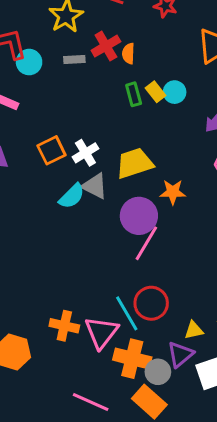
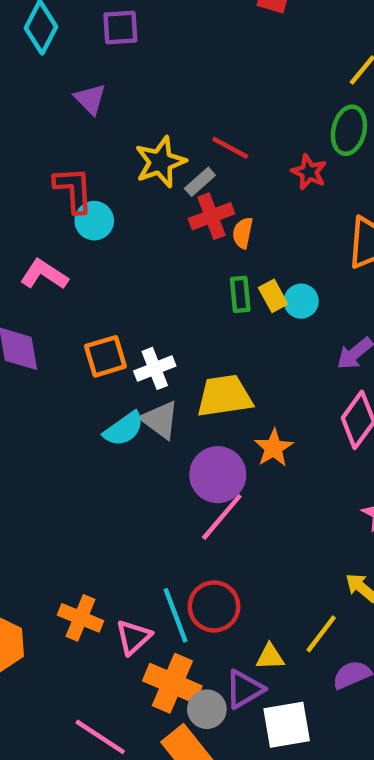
gray rectangle: (74, 60) -> (200, 182), moved, turned -48
orange star: (173, 192) -> (274, 448), turned 30
pink triangle: (101, 332) -> (133, 637), size x0.7

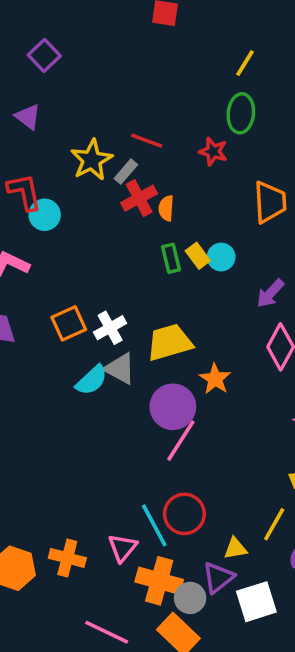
purple square: (120, 27) -> (44, 55), turned -32
orange cross: (81, 618) -> (67, 558), moved

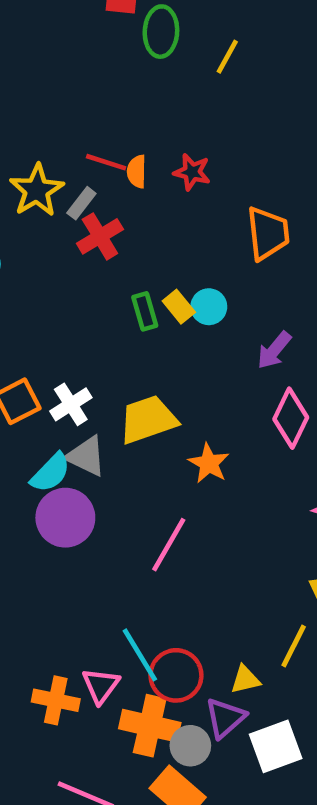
green ellipse: (241, 113) -> (161, 32), moved
orange semicircle: (166, 208) -> (137, 172), moved
purple circle: (173, 407) -> (65, 518), moved
red circle: (184, 514) -> (176, 675), moved
orange cross: (67, 558) -> (56, 700), moved

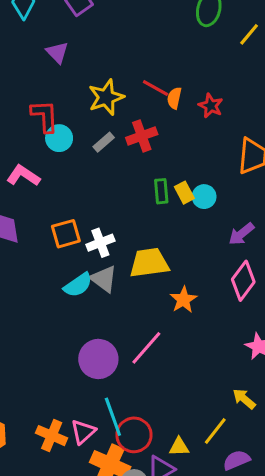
gray rectangle: (81, 203) -> (104, 142), moved
purple circle: (65, 518) -> (98, 359), moved

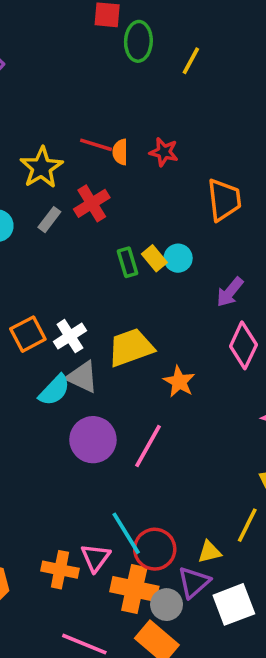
purple circle: (98, 359) -> (93, 440), moved

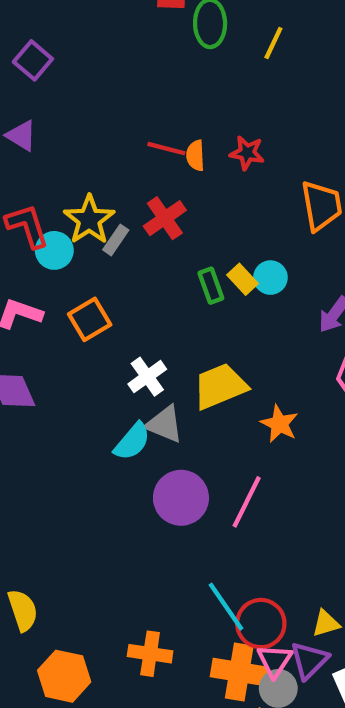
yellow star: (41, 168) -> (89, 220), moved
orange square: (28, 334) -> (90, 319), moved
pink triangle: (95, 558) -> (275, 661), moved

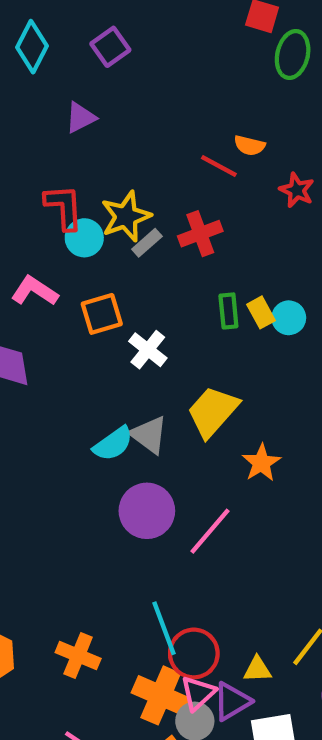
purple triangle: (21, 136) -> (81, 118), turned 48
orange semicircle: (195, 155) -> (250, 146), moved, turned -88
white cross: (147, 377) -> (148, 350), moved, turned -30
yellow trapezoid: (220, 386) -> (213, 412), turned -40

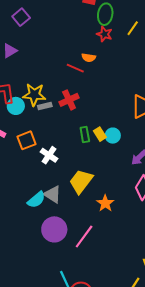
red star: (297, 190) -> (104, 34), moved
yellow star: (126, 216) -> (34, 95), turned 30
gray rectangle: (147, 243) -> (45, 106), turned 32

